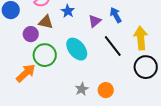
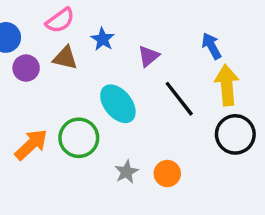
blue arrow: (116, 15) -> (211, 46), moved
purple circle: (31, 34) -> (26, 68), moved
green circle: (45, 55) -> (79, 138), moved

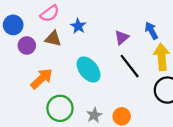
purple triangle: (149, 56) -> (122, 37), moved
green circle: (79, 138) -> (60, 108), moved
orange arrow: (31, 145) -> (42, 79), moved

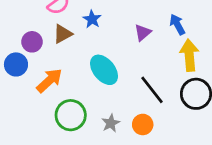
blue circle: (13, 25) -> (16, 64), moved
brown triangle: (53, 39) -> (63, 34), turned -42
black line: (130, 66) -> (152, 90), moved

